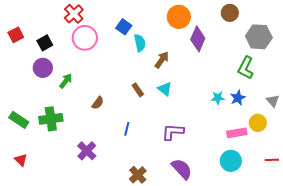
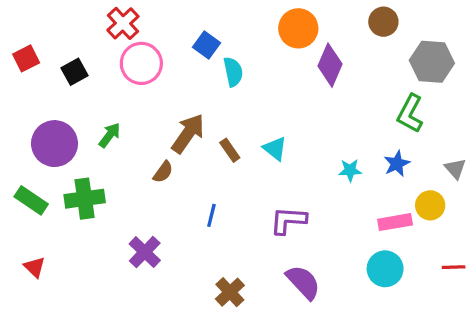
brown arrow: (162, 60) -> (188, 134), moved, size x1.4
purple circle: (43, 68) -> (55, 144), moved, size x1.4
cyan star: (218, 98) -> (350, 170), moved

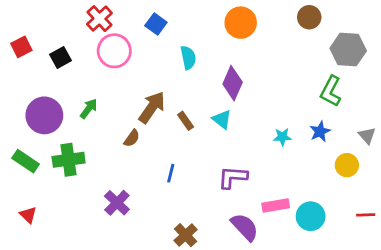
blue square: (206, 45) -> (156, 24), moved
purple diamond: (330, 65) -> (233, 83), moved
pink rectangle: (395, 222) -> (276, 205), moved

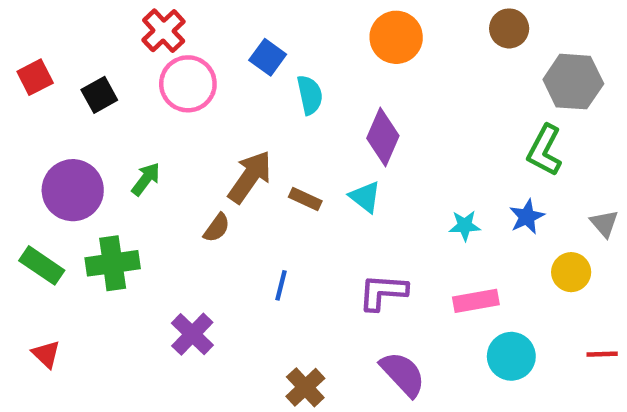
blue square: (156, 24) -> (268, 57), moved
brown rectangle: (186, 121) -> (305, 199), turned -30
pink rectangle: (276, 205) -> (476, 301), moved

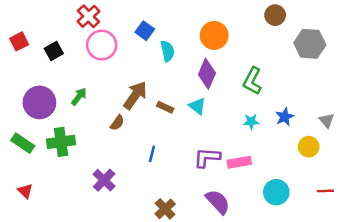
orange circle: (396, 37) -> (214, 35), moved
green L-shape: (545, 150) -> (252, 81), moved
pink rectangle: (476, 301) -> (239, 162), moved

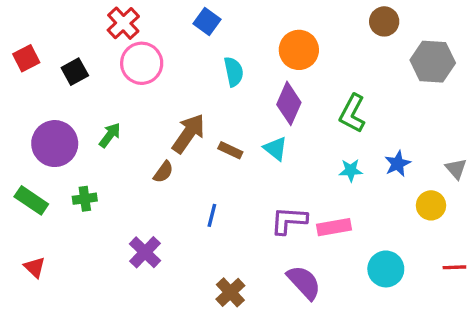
blue square: (145, 31) -> (207, 21), moved
green cross: (61, 142) -> (85, 199), size x0.6

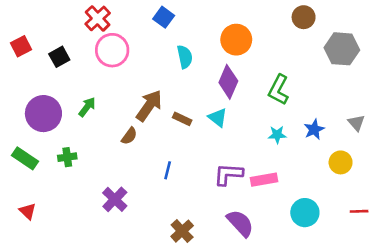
gray triangle: (456, 169) -> (356, 123), moved

